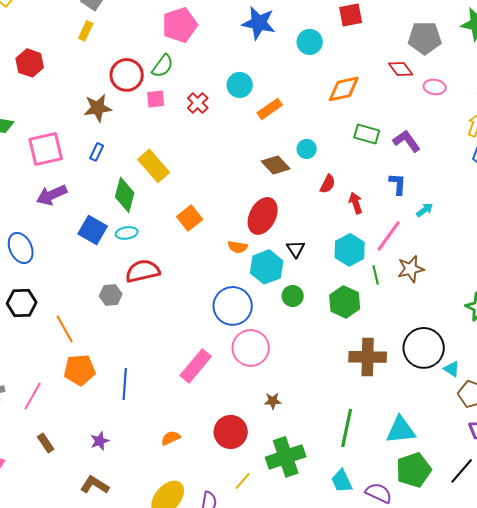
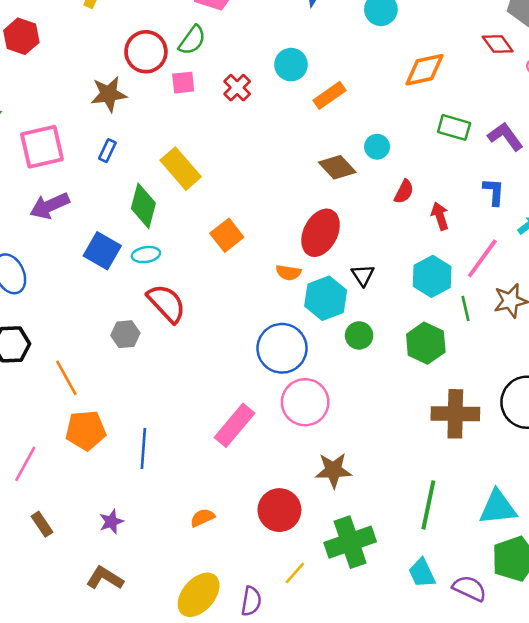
red semicircle: (143, 271) -> (166, 303), turned 60
brown star: (273, 401) -> (333, 470), size x1.6

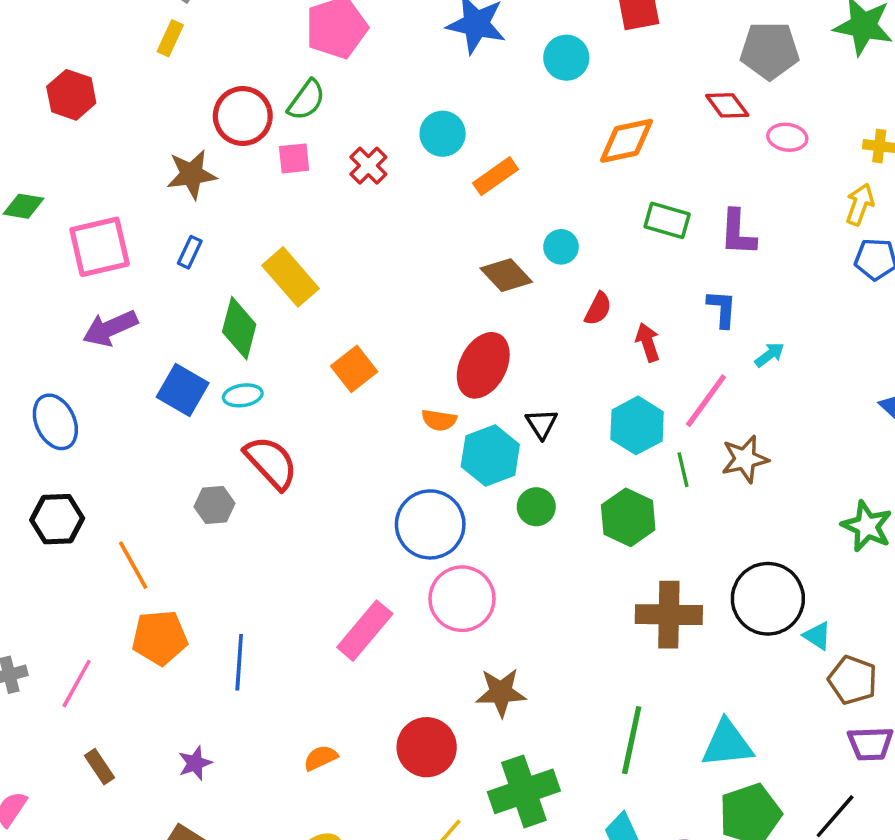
purple L-shape: (505, 136) -> (738, 233), turned -141

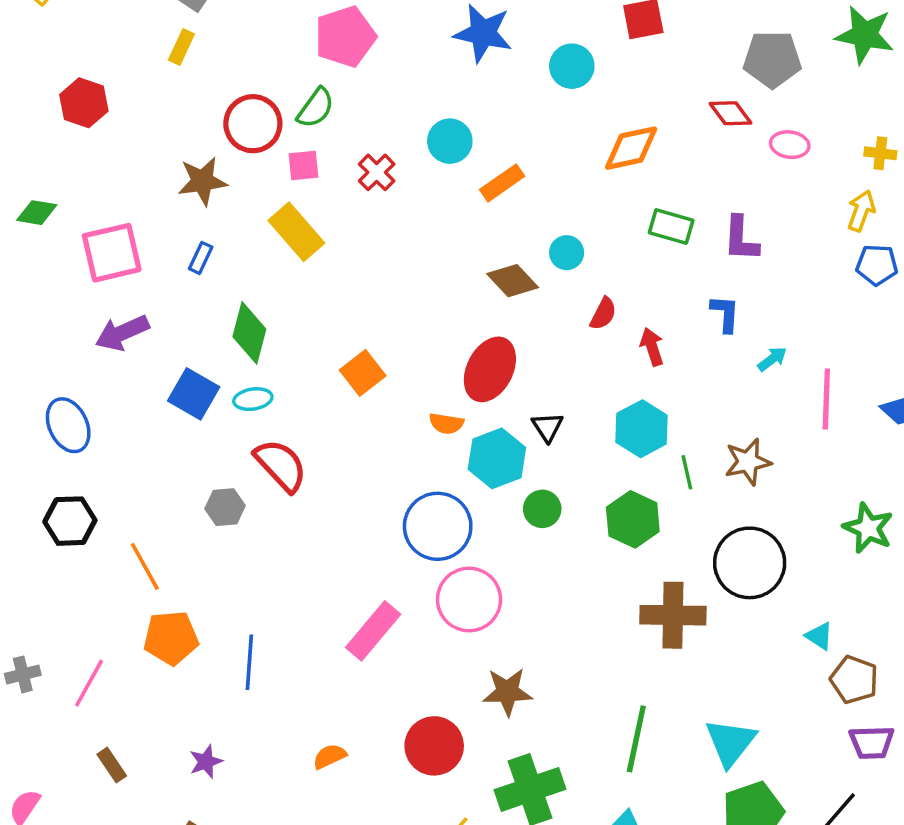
yellow rectangle: (291, 277) -> (296, 232), moved
pink line: (706, 401) -> (826, 399), moved, turned -34
black circle: (768, 599) -> (750, 563), moved
cyan triangle: (727, 744) -> (730, 742), turned -46

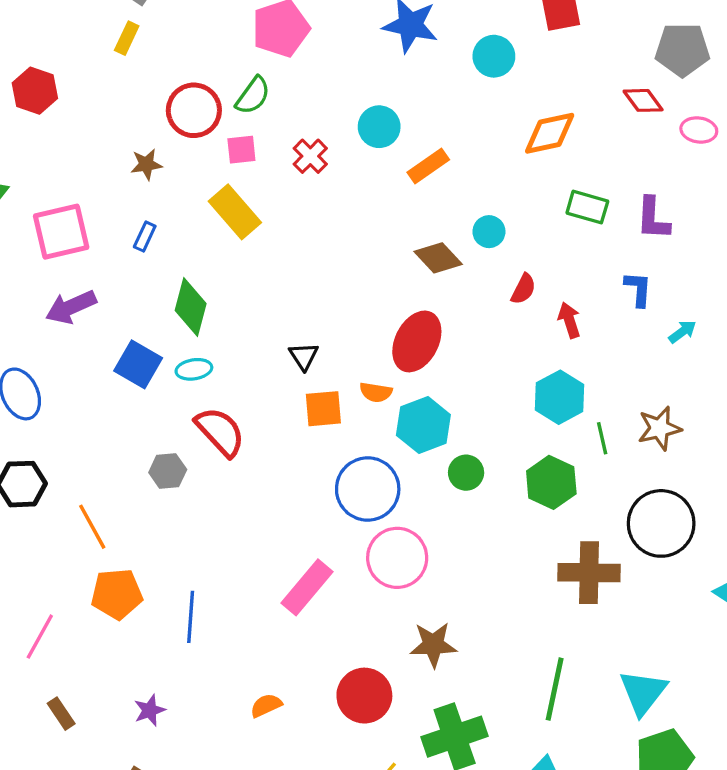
brown star: (202, 181) -> (146, 164), size x0.7
orange square: (363, 373) -> (323, 409), moved, turned 33
black triangle: (547, 427) -> (304, 356), moved

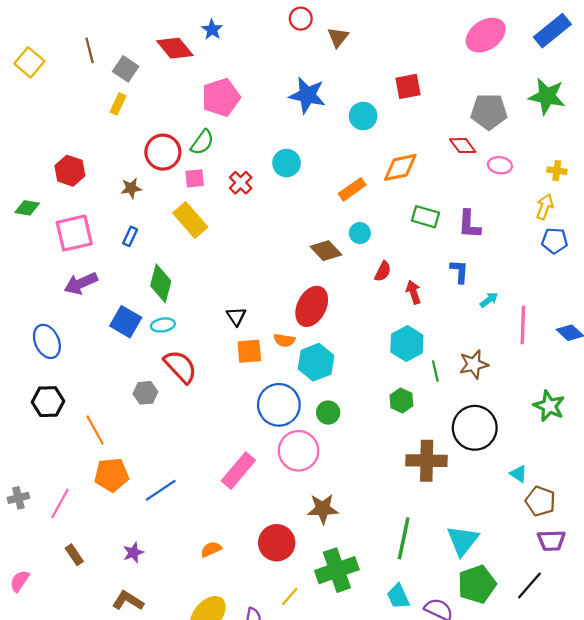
red hexagon: (35, 91) -> (70, 171), moved
orange rectangle: (428, 166) -> (352, 189), moved
green circle: (466, 473) -> (328, 413), moved
green hexagon: (551, 482) -> (401, 400), size x0.7
blue line: (191, 617) -> (161, 490), turned 52

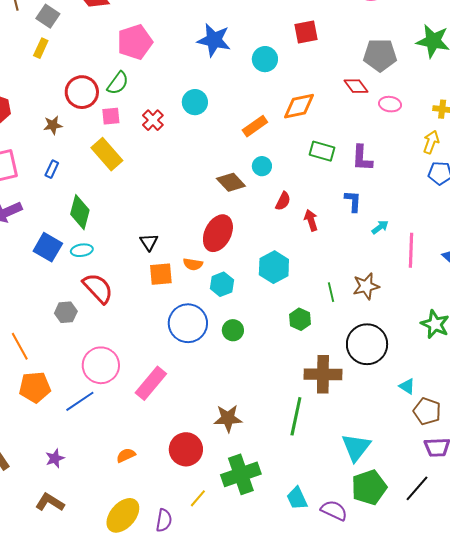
cyan hexagon: (407, 344) -> (274, 267), moved
cyan hexagon: (316, 362) -> (222, 284), size x0.7
pink circle: (299, 451) -> (101, 365), moved
green line: (404, 538) -> (296, 416), moved

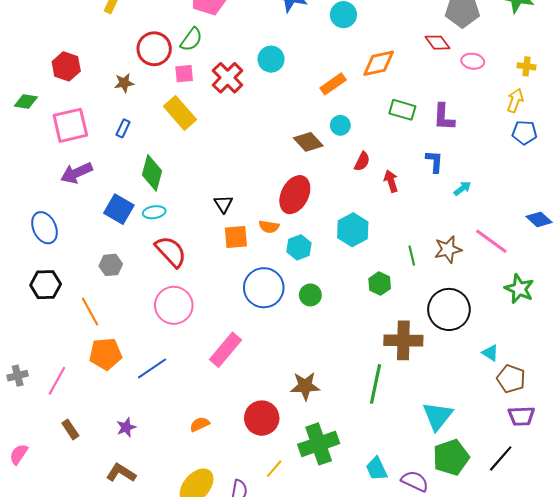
red cross: (153, 120) -> (228, 78), size x1.4
pink line: (411, 250) -> (491, 241), moved, turned -56
gray hexagon: (66, 312) -> (111, 265), moved
pink circle: (101, 365) -> (174, 305), moved

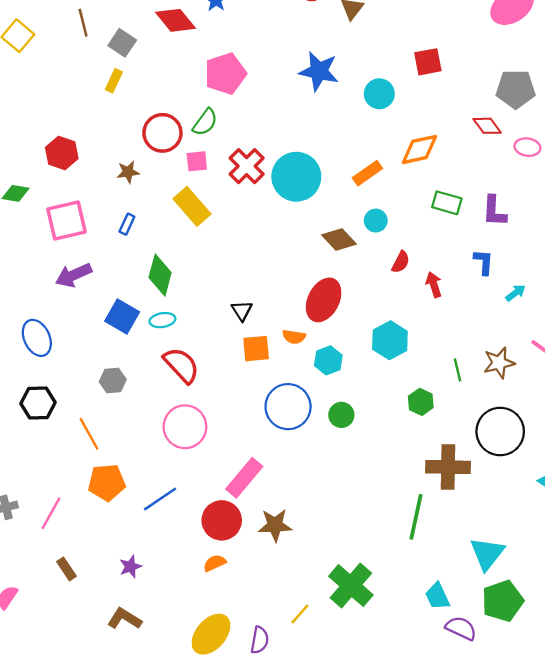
cyan circle: (271, 59) -> (296, 177), moved, size x1.6
brown star: (305, 386) -> (275, 525), moved
red circle: (262, 418) -> (222, 520), moved
green cross: (319, 444) -> (351, 586), turned -30
cyan trapezoid: (377, 469) -> (437, 596), moved

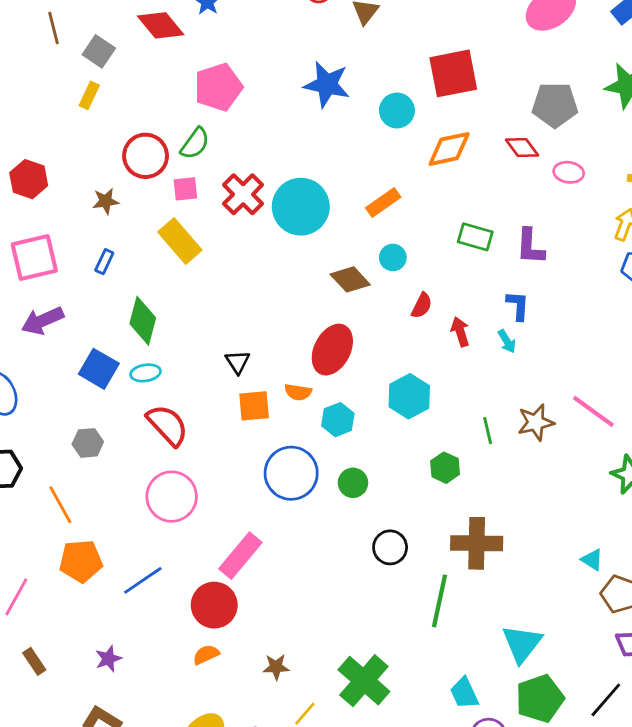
red square: (428, 62) -> (453, 73), size x1.5
orange diamond: (420, 149) -> (449, 149), moved
cyan arrow: (516, 293) -> (507, 341), moved, turned 96
black circle: (500, 431) -> (390, 547), moved, size x0.6
brown star: (275, 525) -> (276, 667), moved, size x0.7

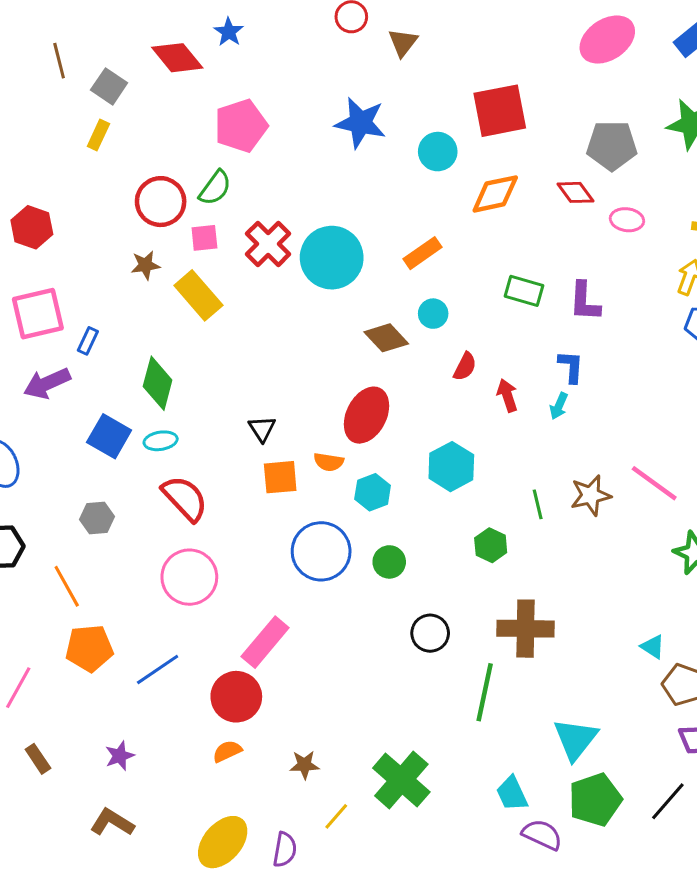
brown star: (106, 201) -> (145, 265), moved
blue rectangle: (104, 262) -> (88, 341), moved
cyan arrow: (507, 341) -> (559, 406), turned 55

